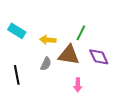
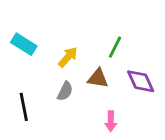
yellow arrow: (48, 40) -> (68, 57), turned 126
brown triangle: (69, 55) -> (98, 78), size x0.7

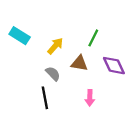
gray semicircle: (65, 91) -> (53, 74), turned -70
black line: (24, 107) -> (45, 98), moved

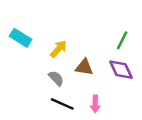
green line: (93, 38) -> (122, 40), moved
black line: (45, 98) -> (62, 104), moved, turned -55

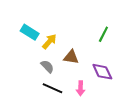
cyan rectangle: (21, 38) -> (30, 32), moved
purple diamond: (121, 70) -> (102, 72), moved

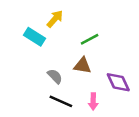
green line: (103, 34) -> (90, 39), moved, turned 35
yellow arrow: (49, 42) -> (55, 19), moved

